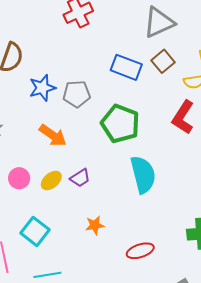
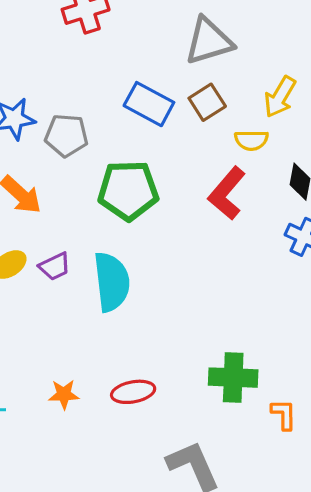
green pentagon: (120, 124) -> (128, 190), turned -30
cyan semicircle: (143, 175) -> (112, 282), moved
orange star: (95, 225) -> (64, 394), moved

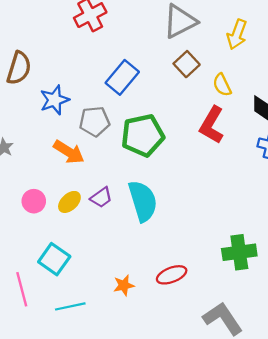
yellow arrow: (280, 97) -> (237, 34), moved
blue rectangle: (149, 104) -> (122, 77), moved, turned -68
gray pentagon: (66, 135) -> (95, 121), moved
yellow semicircle: (251, 140) -> (222, 85), turned 75

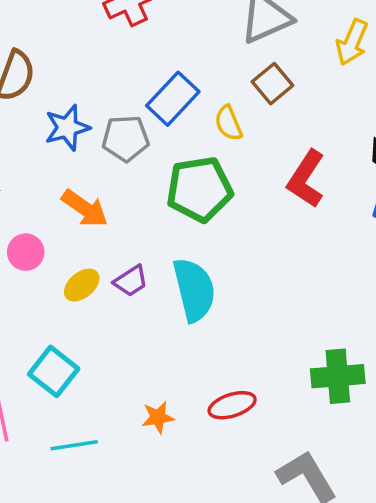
yellow semicircle: (222, 85) -> (228, 123), moved
gray pentagon: (95, 121) -> (126, 138), moved
pink circle: (34, 201) -> (26, 252), moved

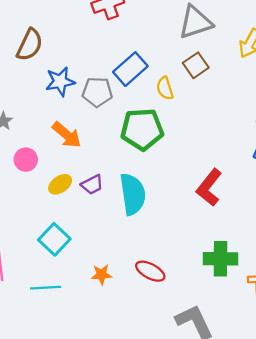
red L-shape: (306, 179) -> (209, 187), moved
cyan square: (54, 371) -> (54, 239), moved
red ellipse: (232, 405) -> (150, 271), turned 40

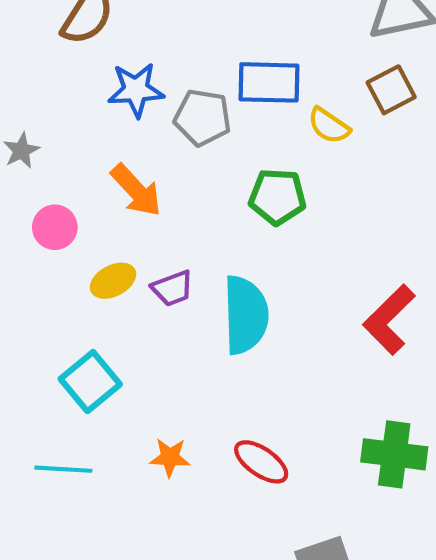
blue rectangle: (130, 69) -> (269, 82), turned 36
yellow semicircle: (165, 88) -> (329, 126), turned -45
green pentagon: (142, 129) -> (277, 197), size x0.7

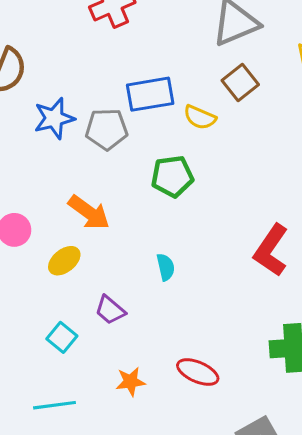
orange arrow: (136, 190) -> (89, 212), moved
purple trapezoid: (172, 288) -> (110, 310), moved, turned 72
cyan semicircle: (245, 315) -> (166, 267), size x0.5
cyan square: (90, 382) -> (62, 337), size x0.7

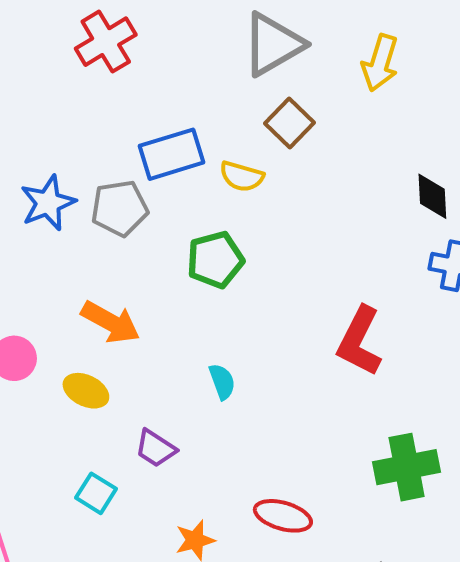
yellow ellipse: (64, 261) -> (86, 391), turned 72

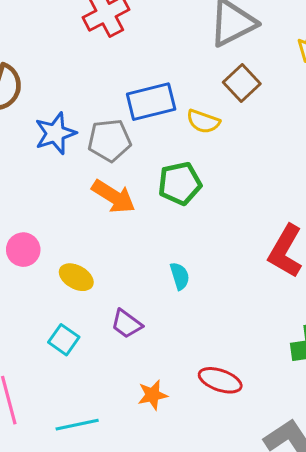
orange arrow: (111, 322) -> (114, 196), moved
cyan square: (96, 493) -> (64, 340), moved

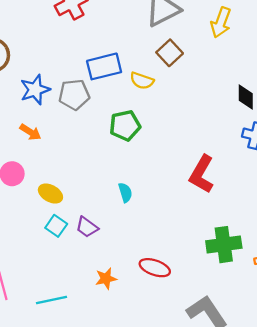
orange arrow: (114, 196) -> (30, 132), moved, size x0.7
cyan square: (64, 340) -> (56, 226), moved

